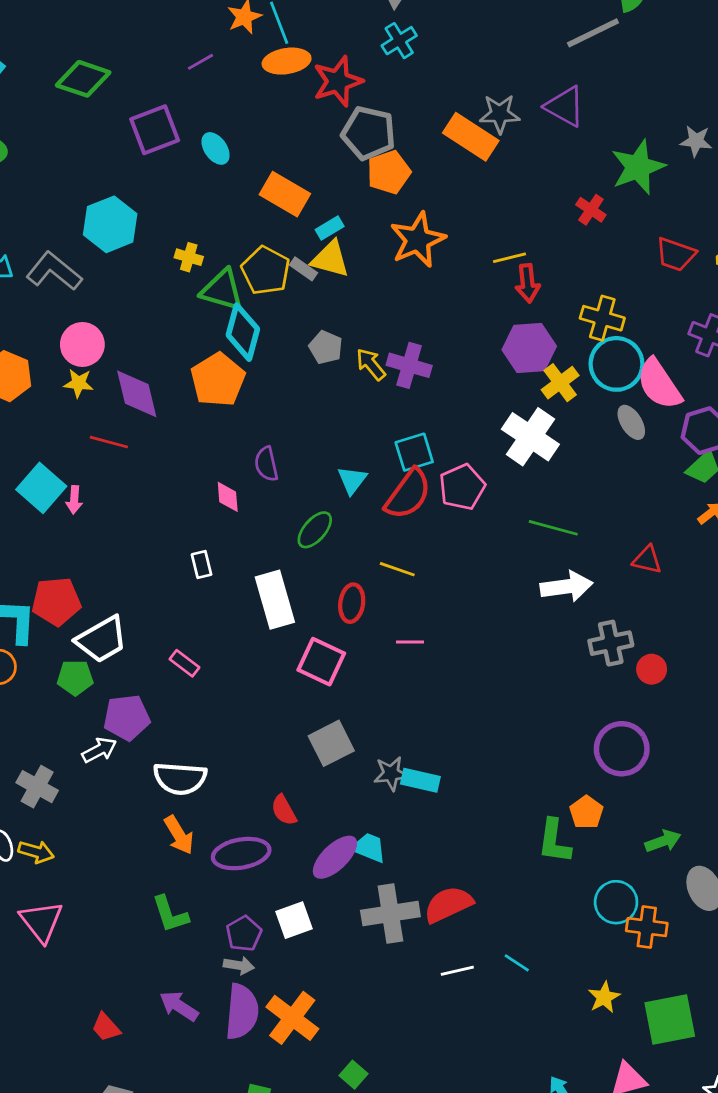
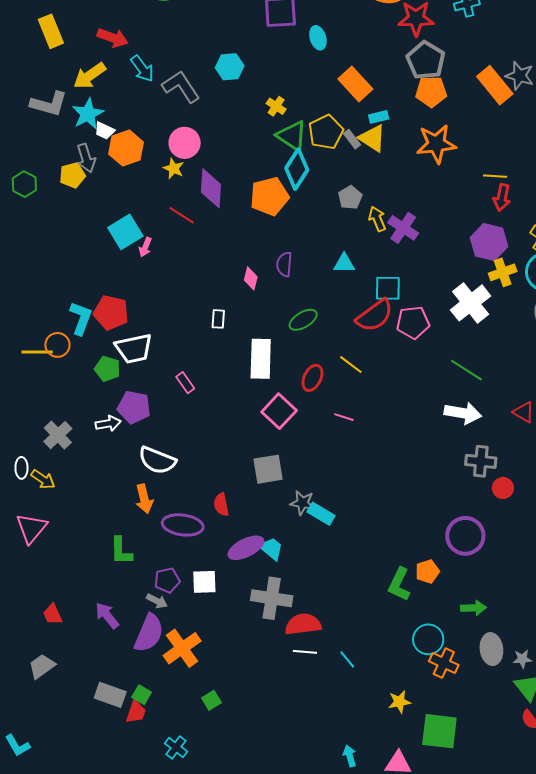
cyan hexagon: (110, 224) -> (230, 67), size x0.7
cyan triangle: (352, 480) -> (344, 263), moved, turned 35
red semicircle: (448, 904) -> (303, 624), moved

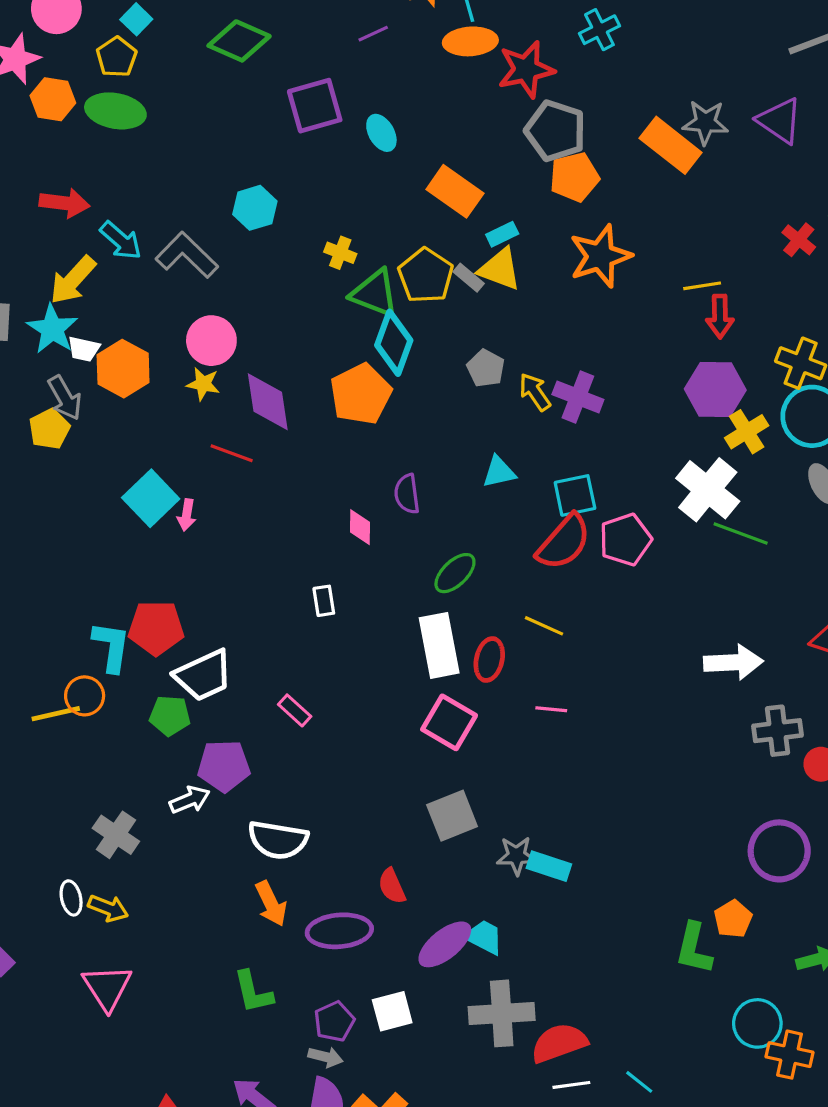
yellow arrow: (90, 76) -> (73, 280), moved
white rectangle: (261, 359) -> (439, 645), moved
green line: (466, 370) -> (741, 534), moved

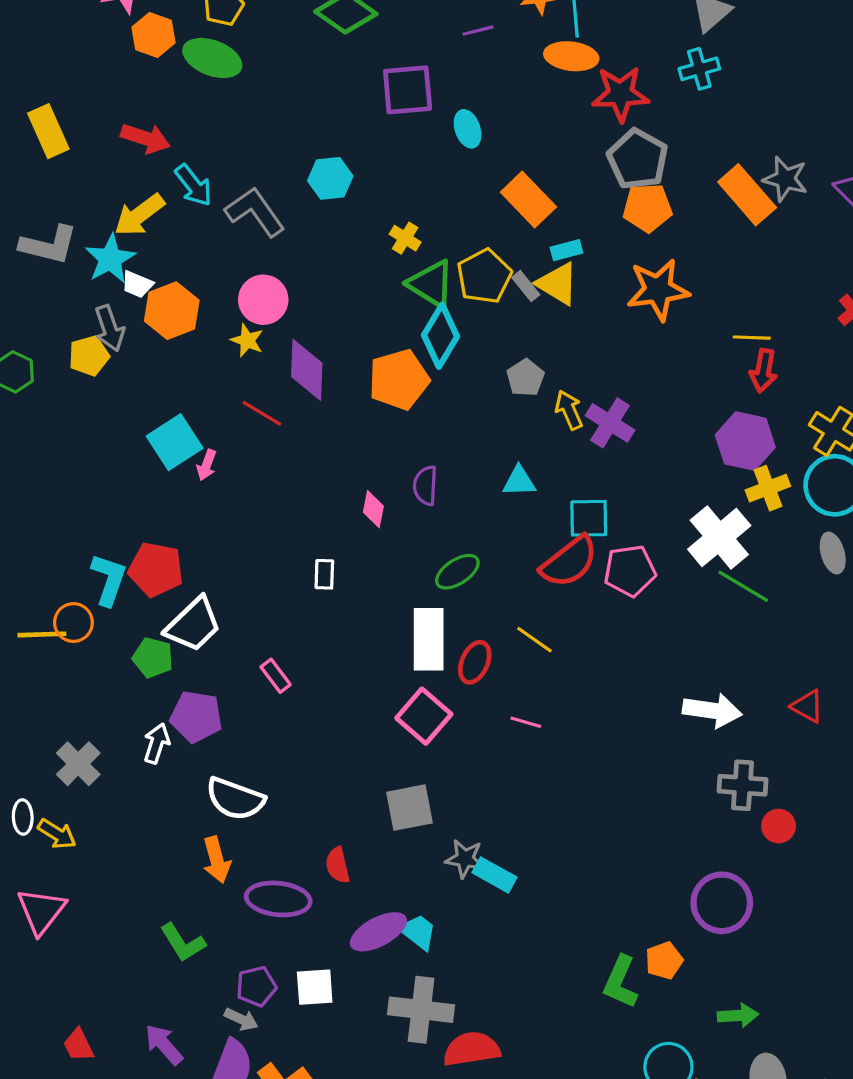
white trapezoid: (204, 675) -> (193, 625), turned -30
white arrow: (190, 800) -> (157, 743), turned -60
green L-shape: (253, 992) -> (183, 943), turned -30

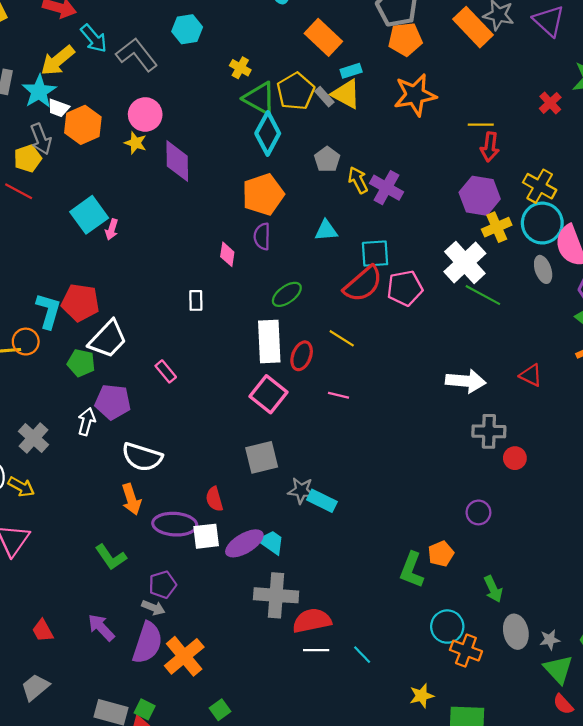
orange pentagon: (399, 380) -> (263, 194), moved
red line: (262, 413) -> (19, 191), moved
purple circle: (722, 903) -> (478, 512), size x0.6
white square: (315, 987) -> (206, 536), moved
green arrow: (738, 1015) -> (493, 589), turned 72

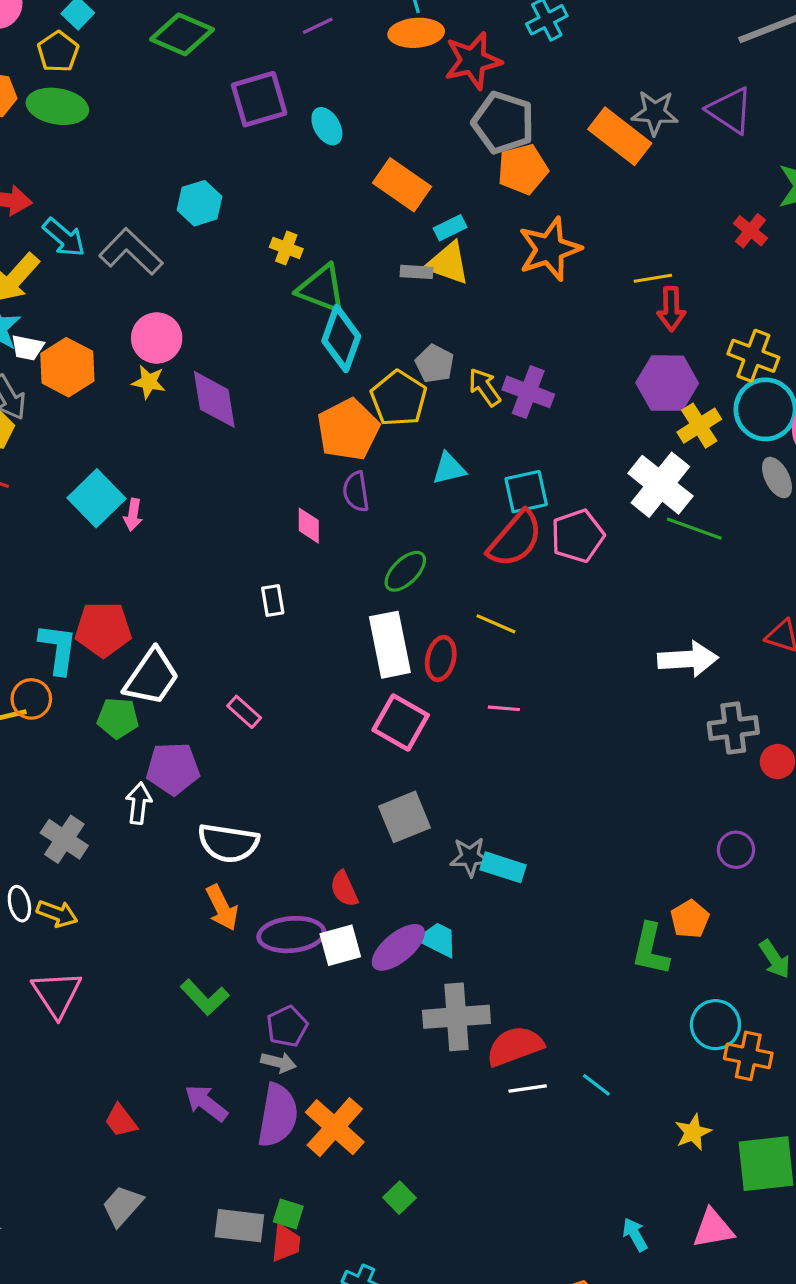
yellow pentagon: (296, 91) -> (399, 398), moved
gray rectangle: (324, 97) -> (416, 272), turned -36

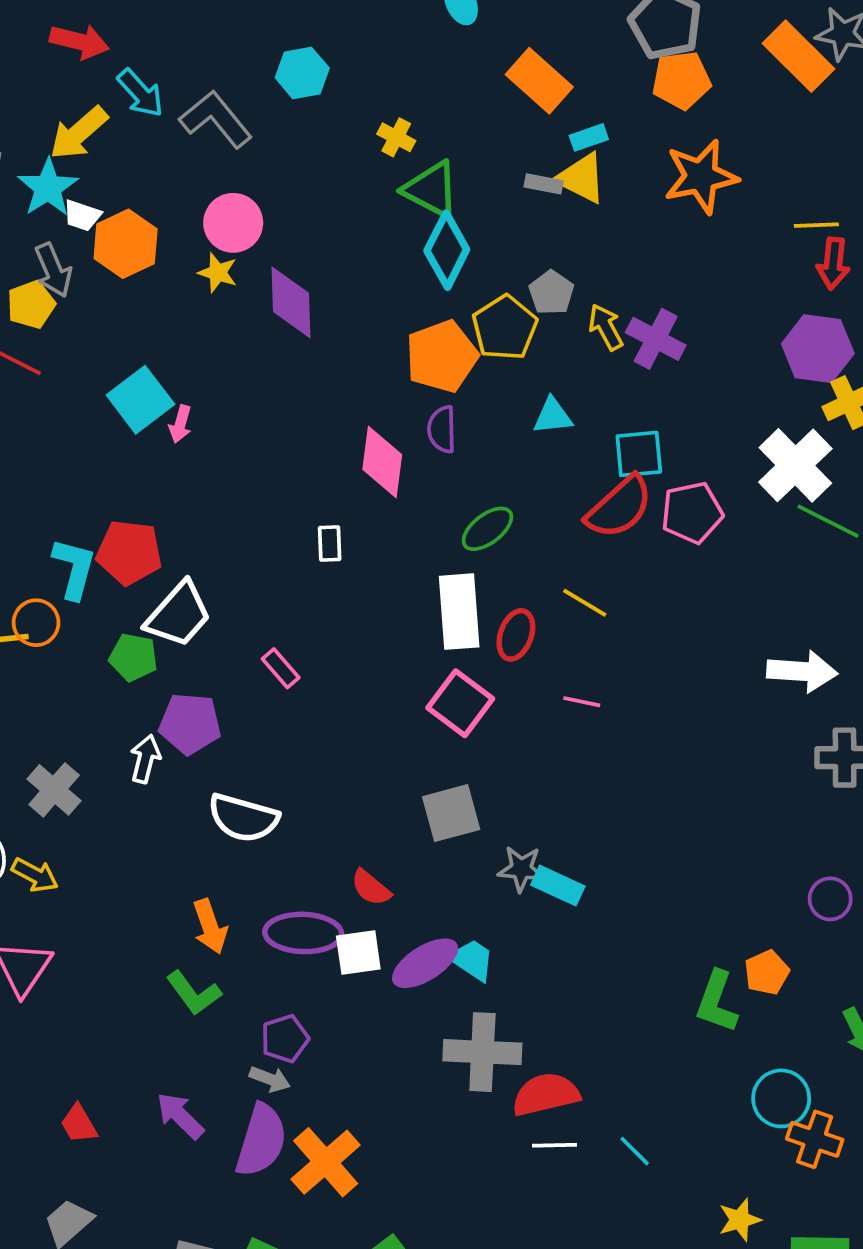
pink diamond: (309, 526) -> (382, 462), size x1.6
red semicircle: (344, 889) -> (371, 888), turned -33
orange arrow: (222, 908) -> (210, 927), moved

